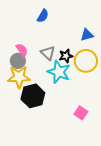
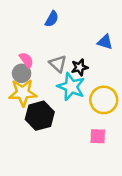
blue triangle: (87, 35) -> (105, 42), turned 32
yellow circle: (86, 61) -> (104, 100), moved
pink square: (81, 113) -> (98, 136), turned -32

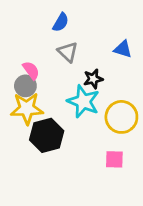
gray triangle: (58, 64) -> (68, 52), moved

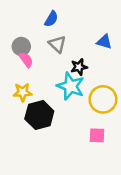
gray circle: (25, 86) -> (21, 47), moved
yellow star: (27, 108) -> (22, 92), size x0.7

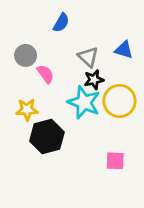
gray triangle: (57, 44) -> (88, 57), moved
pink semicircle: (26, 60) -> (45, 74), moved
yellow circle: (103, 99) -> (120, 101), moved

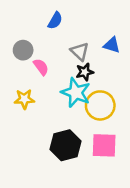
yellow circle: (120, 101) -> (100, 105), moved
black hexagon: (47, 137) -> (65, 145), moved
pink square: (115, 161) -> (104, 145), size x1.5

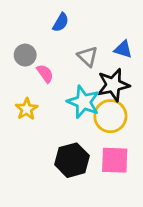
black star: (85, 72) -> (113, 85), moved, size x1.6
yellow star: (24, 99) -> (27, 109), turned -30

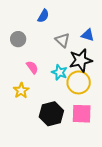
pink semicircle: (45, 74) -> (32, 67), moved
cyan star: (83, 102) -> (59, 72), size x0.7
yellow star: (27, 109) -> (21, 91), moved

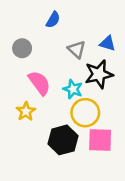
pink semicircle: (32, 67) -> (39, 83), size x1.5
yellow circle: (79, 82) -> (85, 113), moved

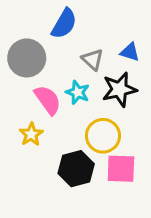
blue semicircle: (53, 20) -> (64, 24), size x1.5
gray circle: (22, 48) -> (27, 58), size x1.6
cyan star: (73, 89) -> (78, 92), moved

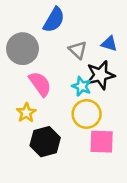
cyan star: (78, 92) -> (82, 86), moved
black hexagon: (76, 169) -> (45, 142), moved

